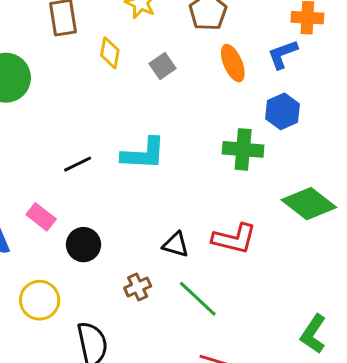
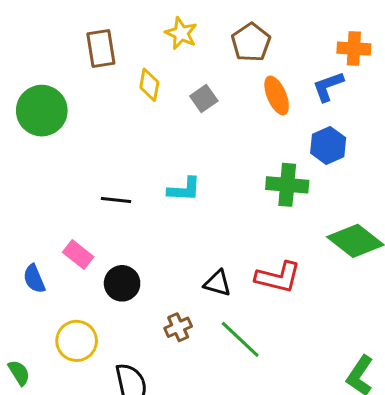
cyan L-shape: (144, 154) -> (184, 189), size x0.7
black line: (78, 164) -> (116, 200), turned 32

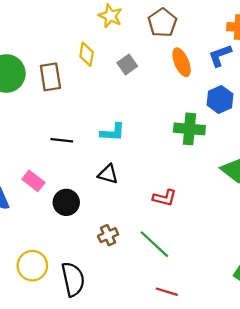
brown rectangle: (101, 48) -> (50, 77), moved
red L-shape: (278, 277) -> (165, 198), moved, size x0.7
black triangle: (217, 283) -> (108, 174), moved
yellow circle: (77, 341) -> (32, 266), moved

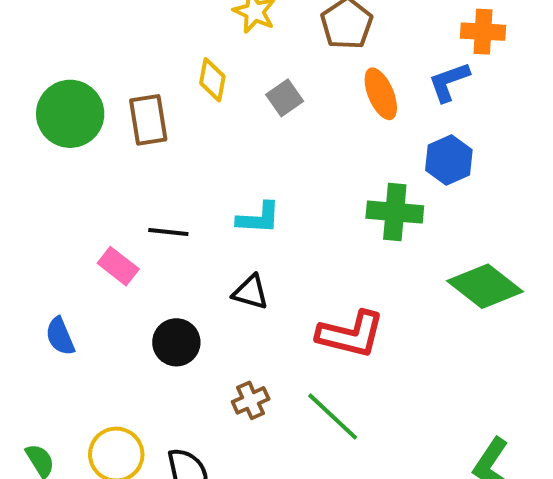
pink rectangle: (33, 181) -> (118, 266), moved
red L-shape: (165, 198) -> (351, 334), size x1.6

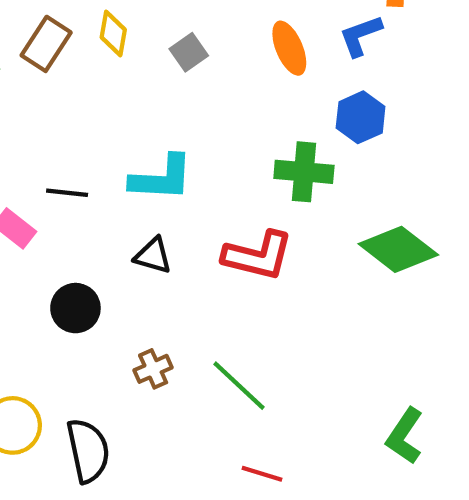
brown rectangle: (148, 120) -> (46, 44), moved, turned 42
cyan L-shape: (259, 218) -> (161, 178), size x1.4
red L-shape: (351, 334) -> (258, 256), moved

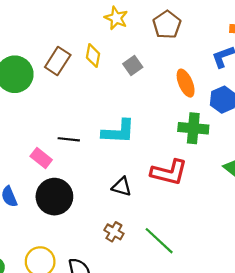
orange ellipse: (289, 48) -> (186, 83), moved
black triangle: (153, 256) -> (122, 187), moved
black circle: (75, 308) -> (54, 197), moved, size x1.4
brown cross: (153, 369) -> (114, 232), turned -36

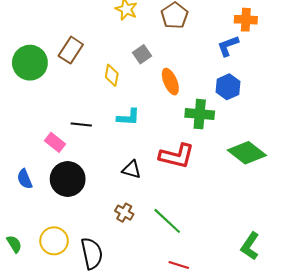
yellow diamond: (93, 56) -> (112, 75), moved
orange ellipse: (186, 83) -> (170, 82), moved
cyan L-shape: (118, 132) -> (128, 117), size x0.7

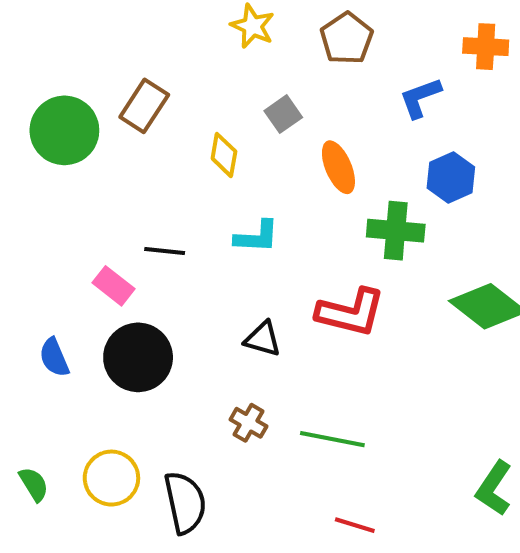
blue L-shape: (228, 46) -> (420, 98), moved
green line: (167, 221) -> (332, 439), turned -32

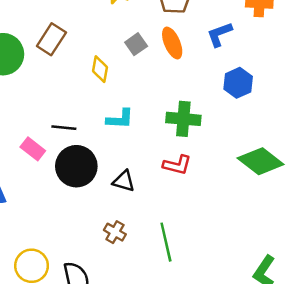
orange ellipse: (338, 167) -> (172, 43), moved
green cross: (396, 231) -> (183, 119), moved
red L-shape: (351, 312) -> (177, 165), size x0.7
black circle: (138, 357) -> (76, 166), moved
green line: (332, 439) -> (166, 242), turned 66

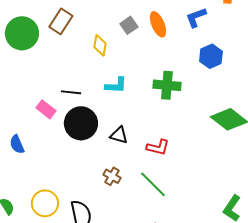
red L-shape: (177, 165) -> (158, 147), moved
green line: (166, 242) -> (153, 184), turned -32

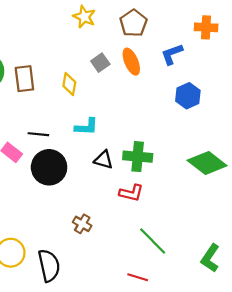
brown rectangle: (61, 21) -> (24, 79), moved, turned -40
green cross: (167, 85) -> (138, 157), moved
black triangle: (119, 135) -> (104, 160), moved
green line: (153, 184) -> (153, 241), moved

